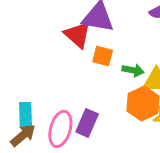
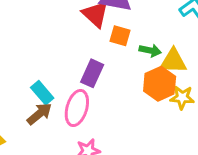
cyan rectangle: (25, 114) -> (42, 93), turned -40
purple rectangle: (87, 123) -> (92, 73), moved

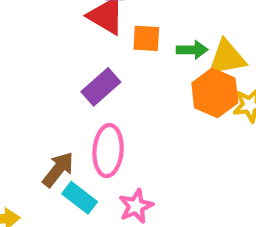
purple rectangle: (92, 73) -> (101, 87), moved, turned 36
cyan rectangle: (42, 93) -> (80, 198), moved

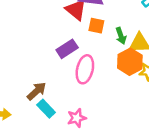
green arrow: (192, 50) -> (121, 36), turned 63
pink ellipse: (108, 151) -> (85, 69), moved

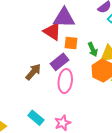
purple rectangle: (67, 49) -> (59, 62), moved
brown arrow: (36, 91) -> (33, 72), moved

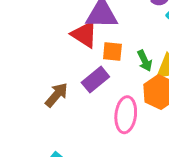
pink ellipse: (65, 81) -> (126, 115), moved

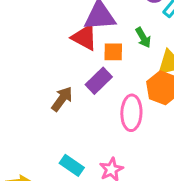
green arrow: (145, 61) -> (143, 38), moved

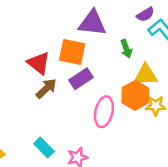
red triangle: (84, 37) -> (39, 63), moved
orange square: (113, 52) -> (72, 52), moved, size x1.5

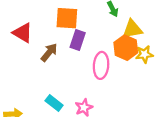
red triangle: (39, 63) -> (23, 33), moved
purple rectangle: (81, 79) -> (78, 40), turned -30

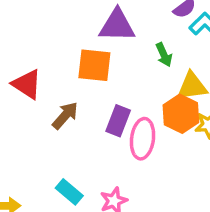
purple rectangle: (78, 40) -> (118, 121), moved

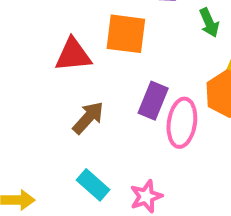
red triangle: (27, 84) -> (73, 55), moved, turned -40
brown arrow: (65, 115) -> (88, 118), moved

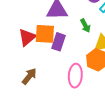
red triangle: (73, 55) -> (27, 37), moved, turned -30
purple rectangle: (153, 101) -> (59, 42), moved

